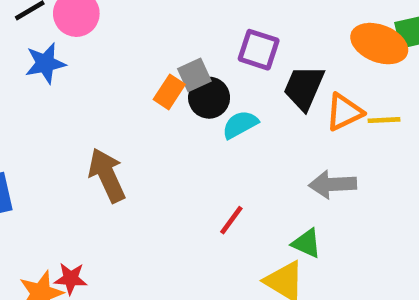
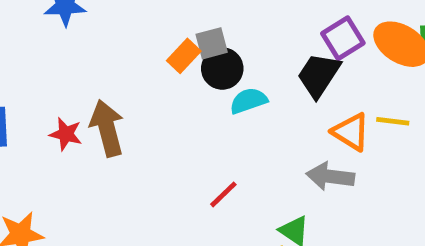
purple square: (259, 50) -> (343, 38), moved, turned 30
orange triangle: (344, 112) -> (351, 132), moved, turned 48
red star: (71, 279) -> (66, 134), moved

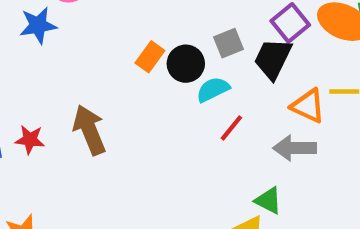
gray square: (212, 43) -> (228, 43), moved
red star: (66, 134) -> (30, 140), moved
red line: (223, 194) -> (231, 128), moved

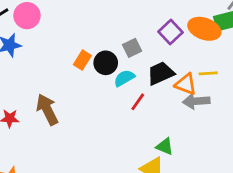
black trapezoid: (273, 59) -> (161, 73), moved, turned 44
gray arrow: (295, 148) -> (196, 101), moved

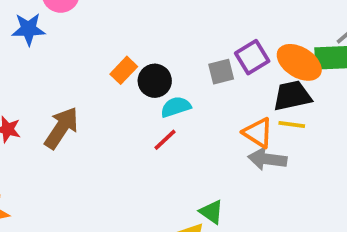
gray square: (132, 48) -> (221, 72), moved
black trapezoid: (161, 73) -> (292, 96), moved
red line: (138, 102) -> (165, 140), moved
brown arrow: (47, 110) -> (61, 128), turned 48

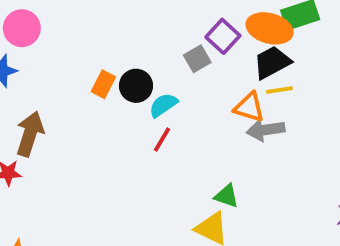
brown arrow: (61, 128) -> (30, 134), moved

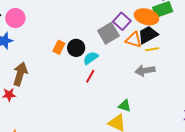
gray square: (197, 59) -> (108, 33), size x1.5
orange triangle: (249, 107) -> (134, 40), moved

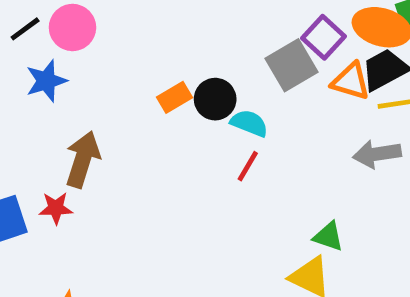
orange rectangle: (59, 47) -> (174, 97), turned 32
cyan semicircle: (91, 58) -> (249, 123), turned 56

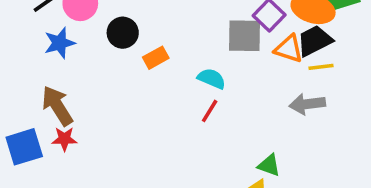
gray square: (292, 65) -> (244, 36), turned 30
black circle: (215, 99) -> (123, 33), moved
brown arrow: (83, 159) -> (57, 106), moved, turned -51

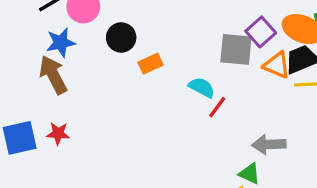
gray arrow: (307, 104) -> (269, 144), moved
brown arrow: (57, 106) -> (53, 75), moved
red line: (210, 111) -> (217, 107), moved

